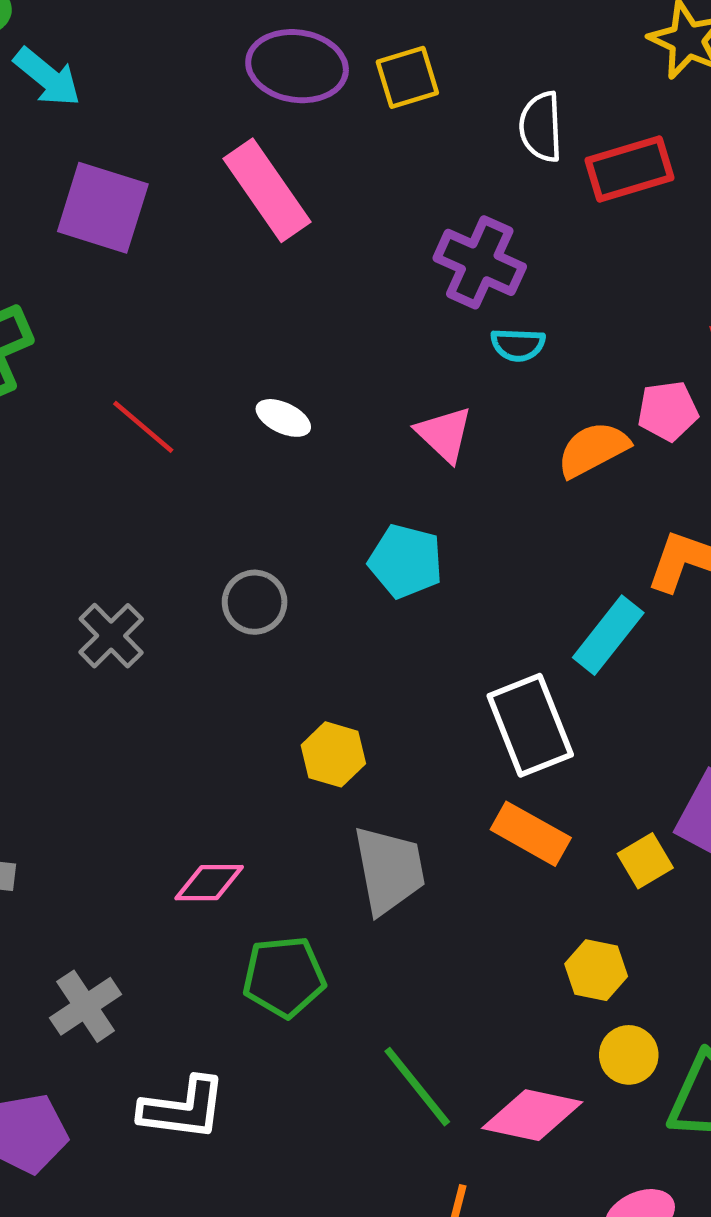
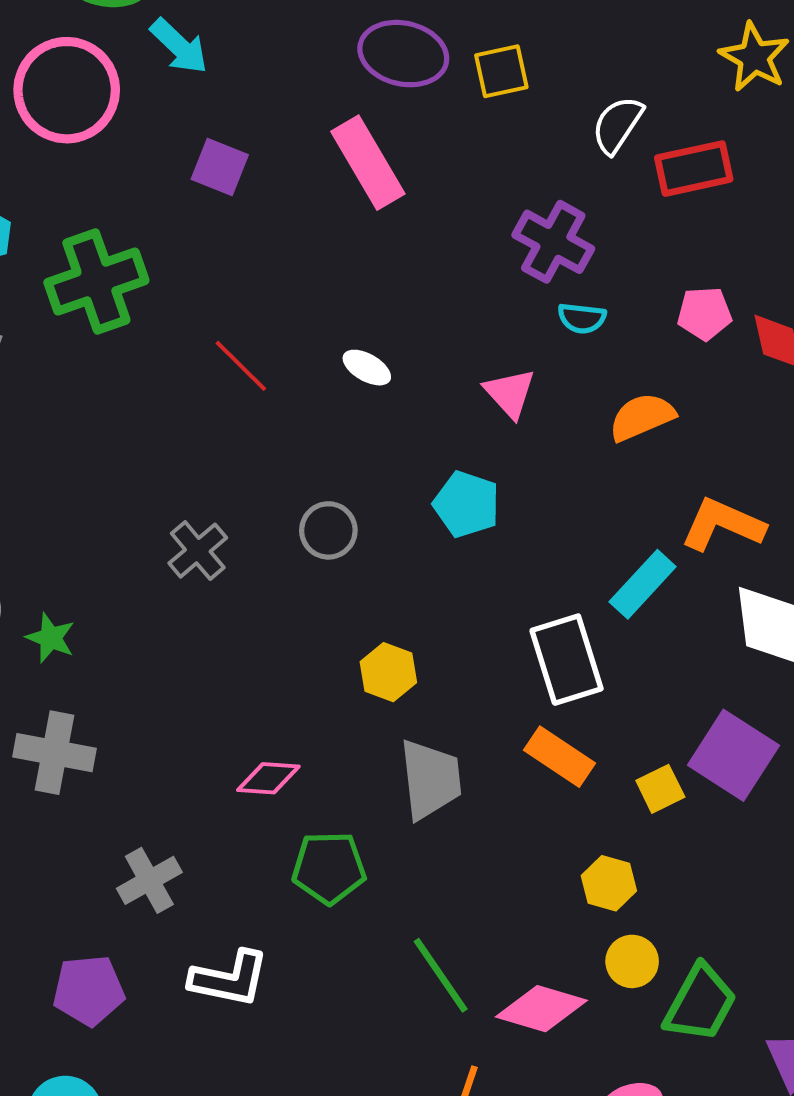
white semicircle: (541, 127) -> (617, 125), turned 32
purple square: (103, 208) -> (220, 167), size x0.7
pink pentagon: (668, 411) -> (705, 313), moved

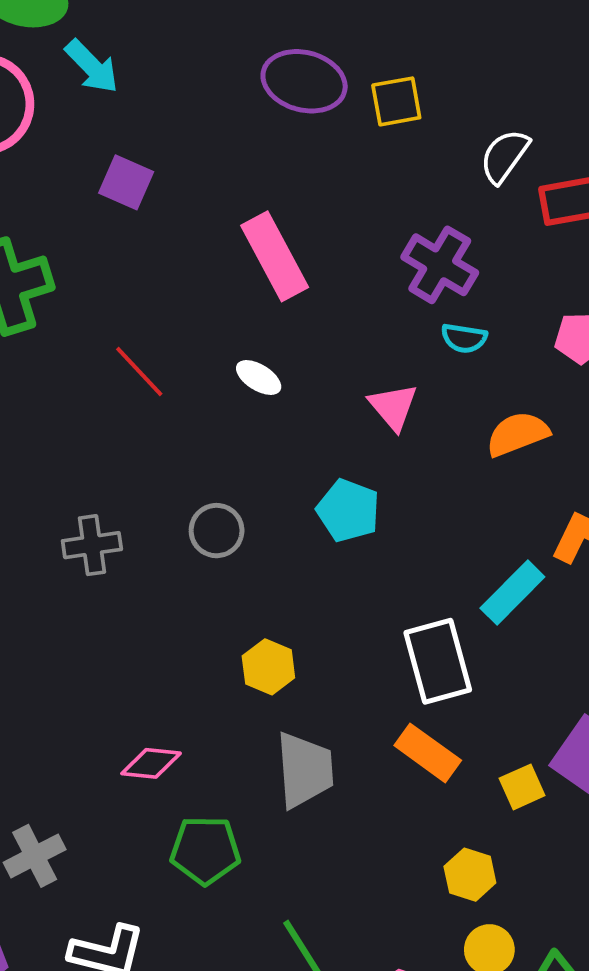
pink rectangle: (368, 163) -> (275, 256), moved
gray cross: (198, 551) -> (92, 545), turned 30

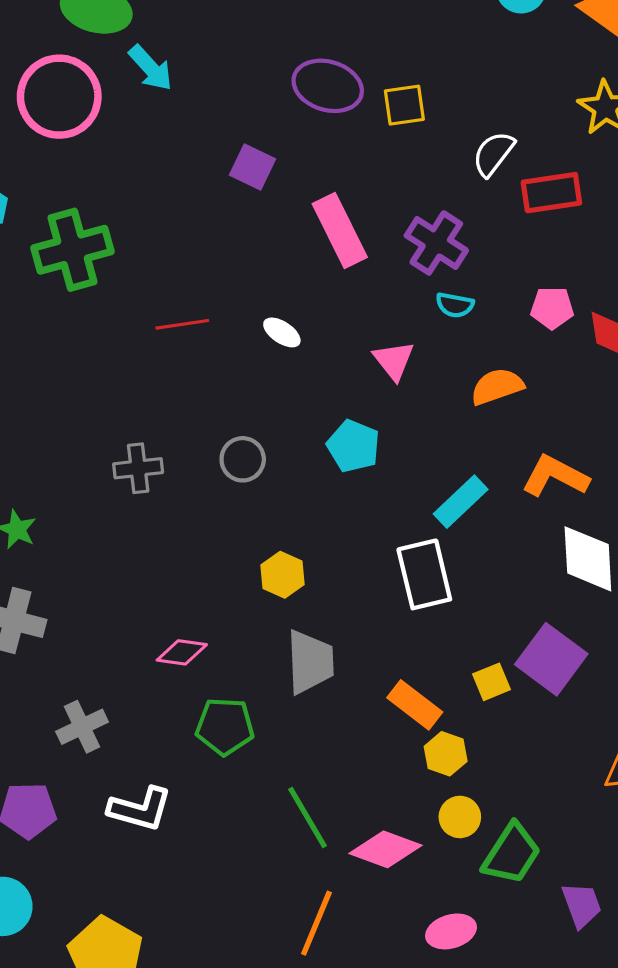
purple square: (126, 182) -> (252, 167), moved
pink rectangle: (275, 256) -> (340, 231), moved
red line: (139, 372) -> (182, 324), turned -57
cyan rectangle: (512, 592) -> (461, 502), moved
orange rectangle: (428, 753) -> (415, 705), moved

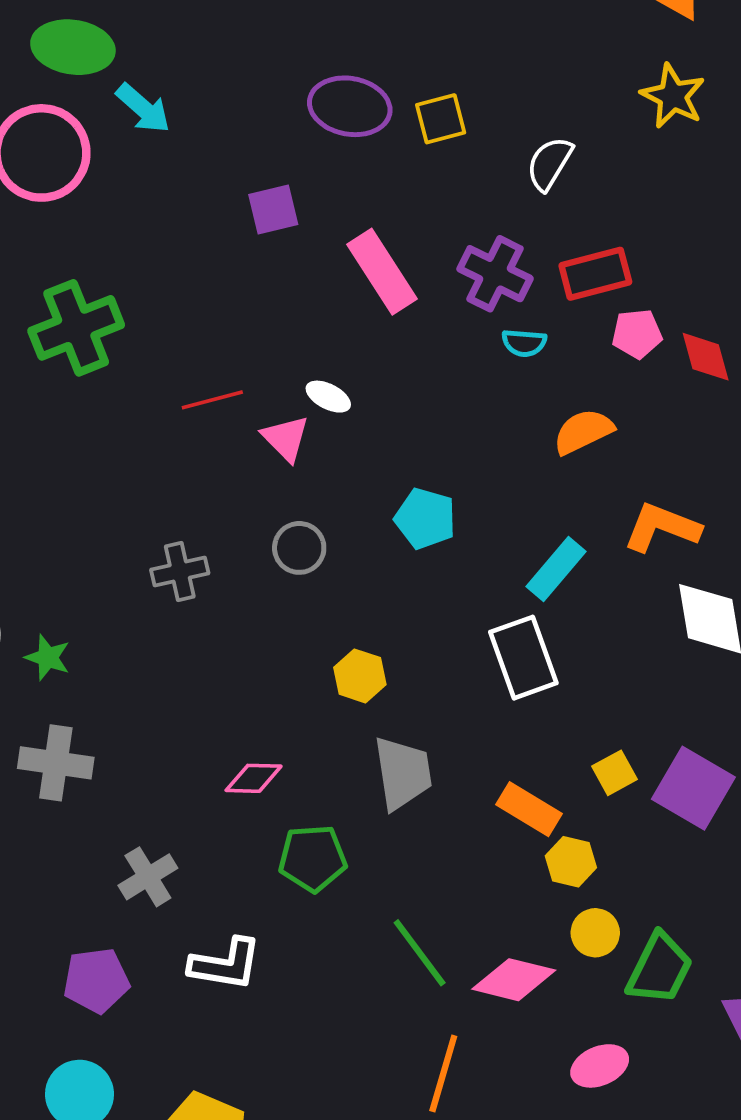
purple square: (252, 167) -> (273, 210), turned -33
red rectangle: (551, 193) -> (595, 274), moved
pink triangle: (394, 360) -> (286, 438), moved
purple square: (551, 659) -> (693, 788), moved

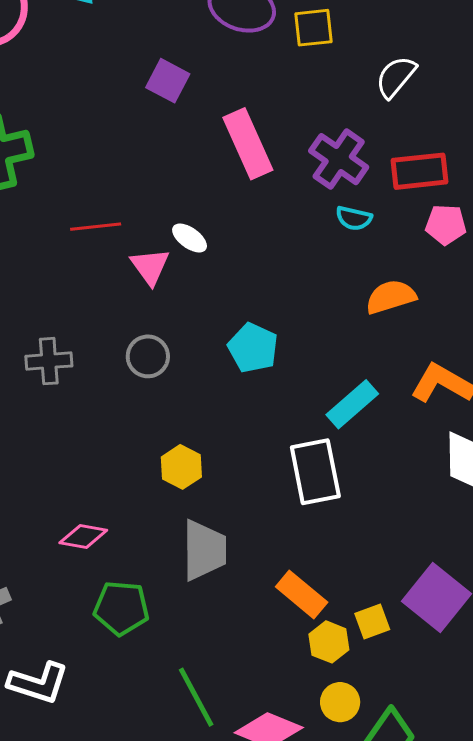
purple square: (273, 210) -> (168, 81), turned 33
yellow square: (615, 773) -> (372, 622), moved

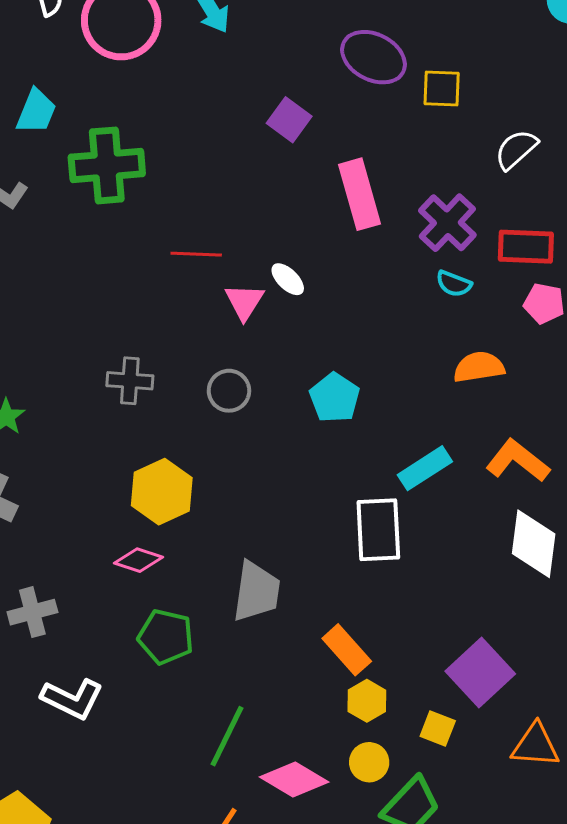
yellow hexagon: (181, 467) -> (162, 492), moved, size x1.5
yellow square: (372, 622) -> (438, 729), moved, turned 33
green line: (196, 697) -> (227, 736), turned 46

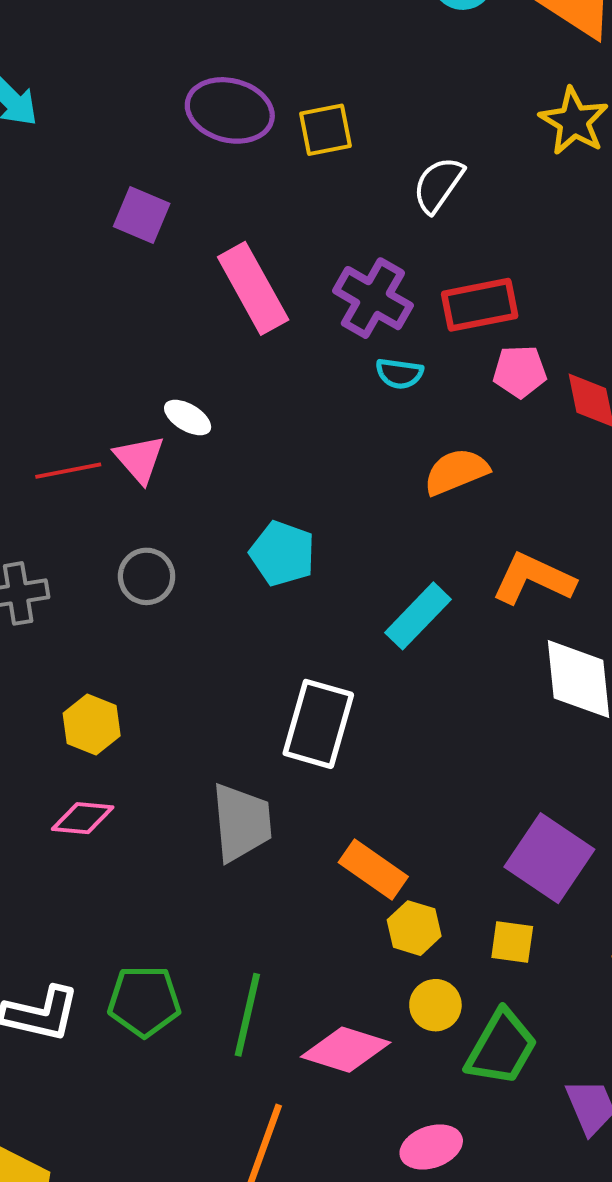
red line: (196, 254) -> (68, 471), moved
yellow hexagon: (162, 492) -> (92, 724), size x0.7
white rectangle: (378, 530) -> (318, 724), moved, turned 32
green pentagon: (166, 637) -> (144, 1001), moved

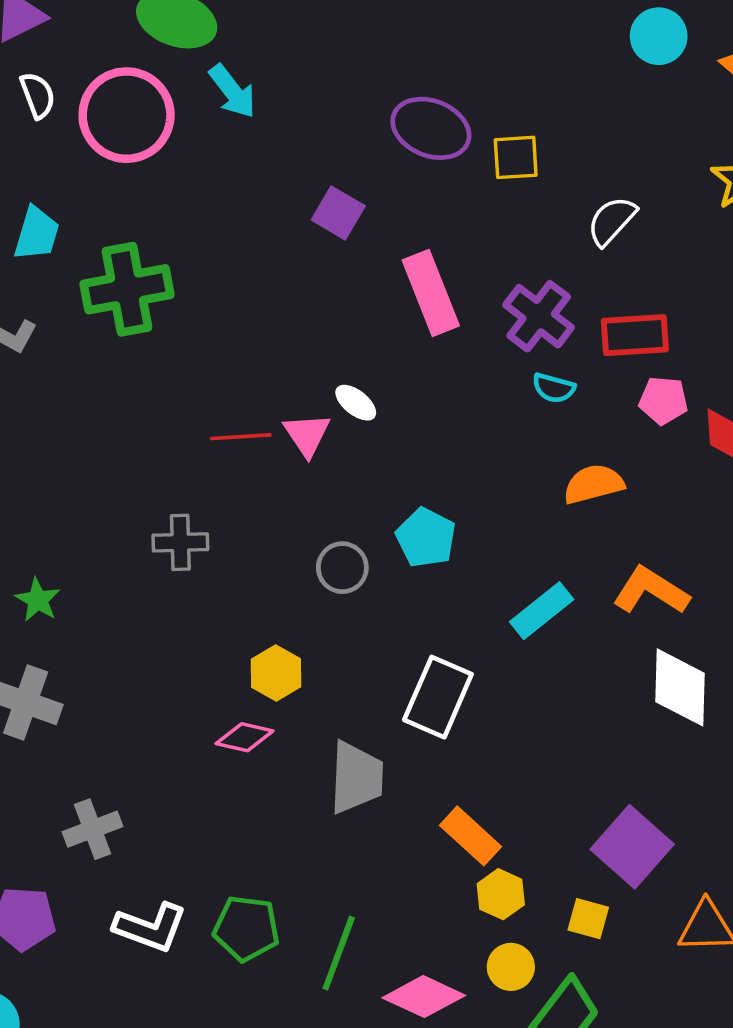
gray circle: (147, 576) -> (342, 568), moved
yellow hexagon: (92, 724) -> (276, 673), moved
pink diamond: (83, 818) -> (245, 737), moved

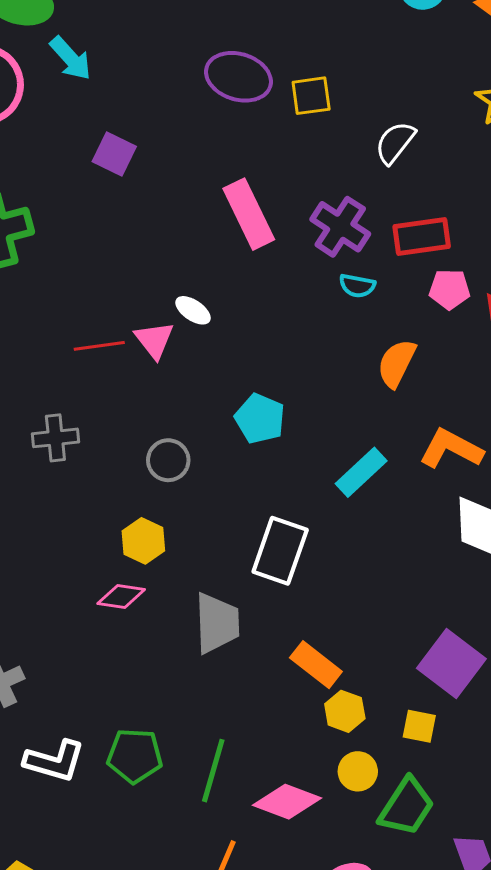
purple square: (338, 213) -> (114, 154), moved
orange semicircle: (594, 484) -> (397, 363), turned -45
gray circle: (342, 568) -> (168, 460), moved

